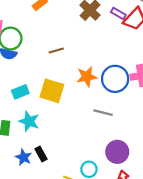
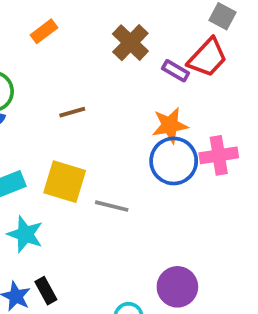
purple rectangle: (118, 13) -> (176, 71), moved
orange star: (87, 77) -> (170, 125), moved
gray line: (103, 113) -> (112, 206), moved

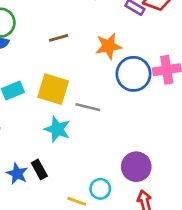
orange star: (170, 125) -> (109, 46), moved
cyan star: (25, 234) -> (57, 129), moved

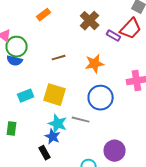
blue circle: (133, 74) -> (101, 98), moved
gray line: (88, 107) -> (81, 120), moved
blue star: (17, 174) -> (53, 137), moved

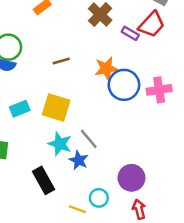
blue circle: (101, 98) -> (124, 85), moved
gray line: (81, 120) -> (89, 139), turned 36
blue star: (53, 137) -> (79, 160), moved
black rectangle: (45, 153) -> (44, 180), size x1.5

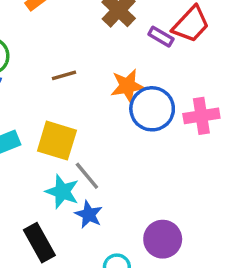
gray line: (89, 139) -> (87, 176), moved

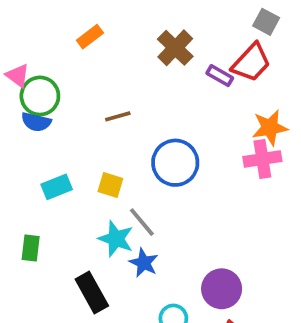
orange star: (127, 86) -> (270, 127), moved
blue circle: (152, 109) -> (175, 163), moved
yellow square: (57, 141) -> (110, 185), size x0.6

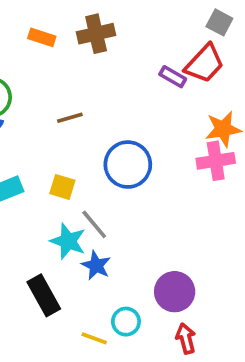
orange rectangle: (90, 37) -> (42, 37), turned 55
brown cross: (175, 48) -> (96, 34), moved, turned 33

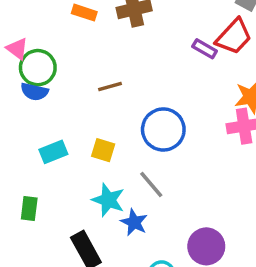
gray line: (94, 224) -> (151, 184), moved

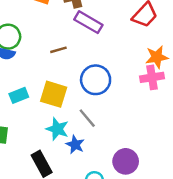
purple rectangle: (205, 49) -> (88, 22), moved, size x1.6
yellow square: (103, 150) -> (54, 94), size x1.6

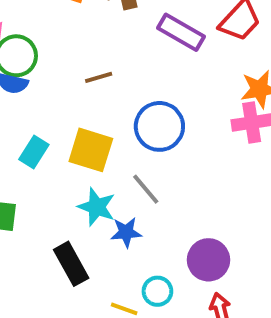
purple rectangle: (88, 22) -> (181, 32), moved
cyan rectangle: (19, 95) -> (34, 152), turned -36
blue star: (75, 145) -> (126, 232), turned -30

